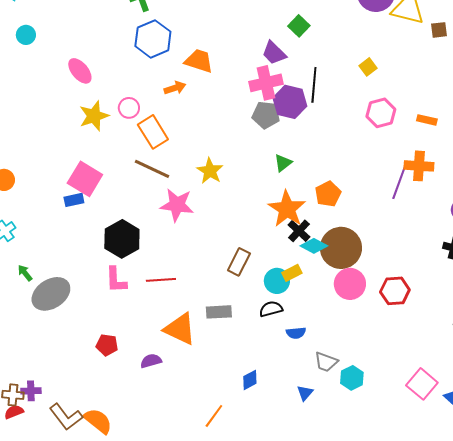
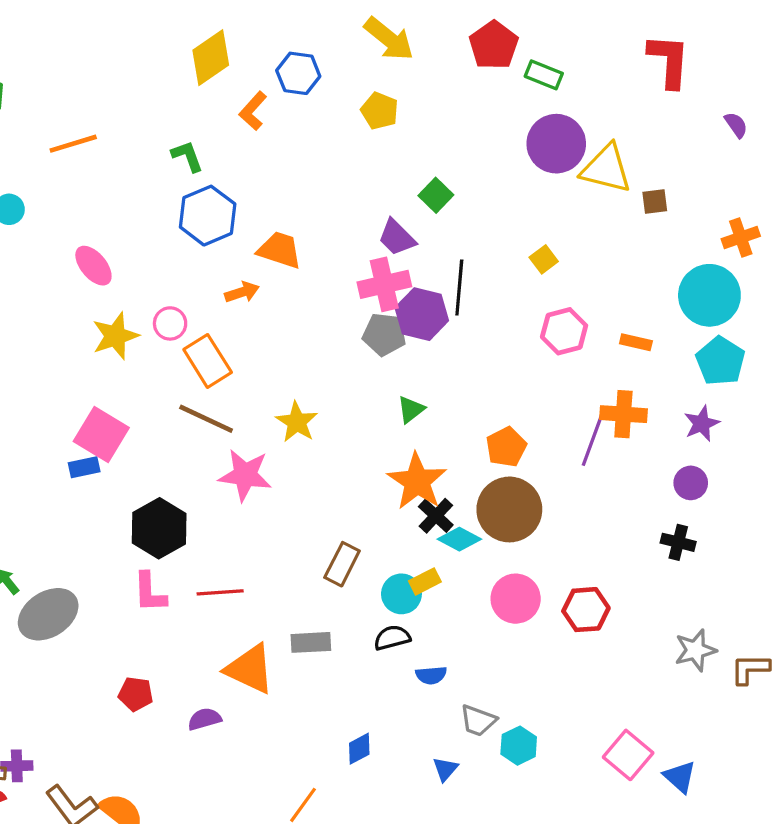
orange pentagon: (328, 194) -> (506, 447), moved
brown circle: (341, 248) -> (509, 509), moved

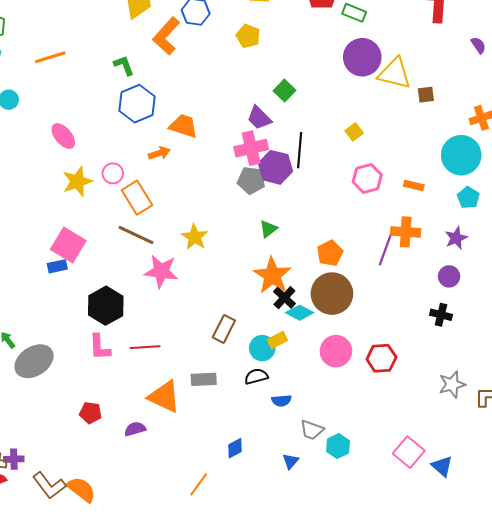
orange L-shape: (253, 111) -> (166, 36), size x1.5
cyan pentagon: (720, 361) -> (468, 198), size x0.7

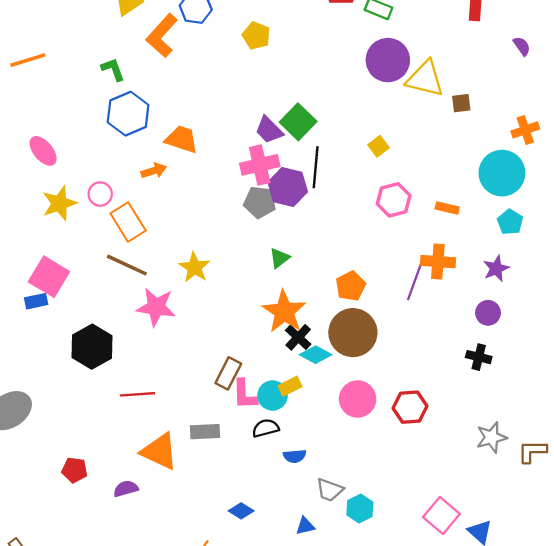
green square: (284, 91) -> (298, 122), moved, size x1.4
pink L-shape: (100, 347) -> (245, 394), moved
blue diamond: (235, 448) -> (241, 511), turned 60
blue triangle: (291, 461) -> (305, 526), turned 36

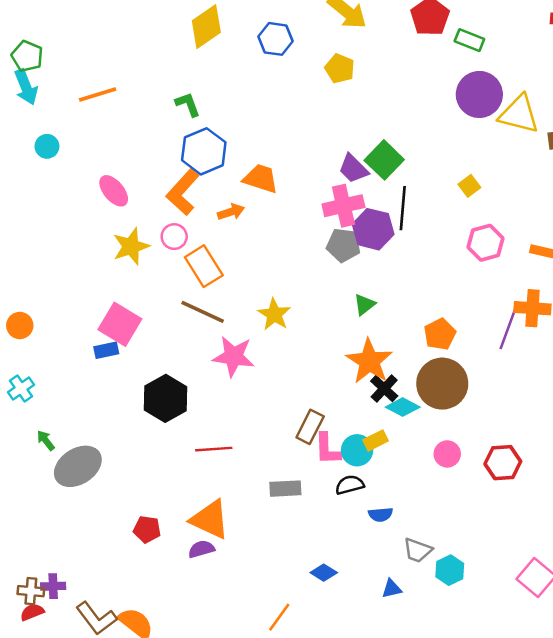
orange L-shape: (162, 36) -> (183, 192), moved
pink circle: (358, 399) -> (447, 454), size x0.7
orange triangle: (160, 451) -> (210, 519), moved

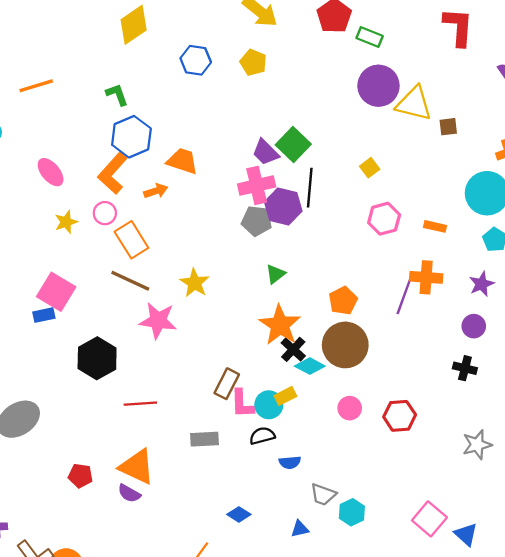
blue hexagon: (275, 39) -> (196, 60), moved
yellow star: (131, 246) -> (66, 222), size x0.7
purple semicircle: (201, 549) -> (129, 493), turned -135

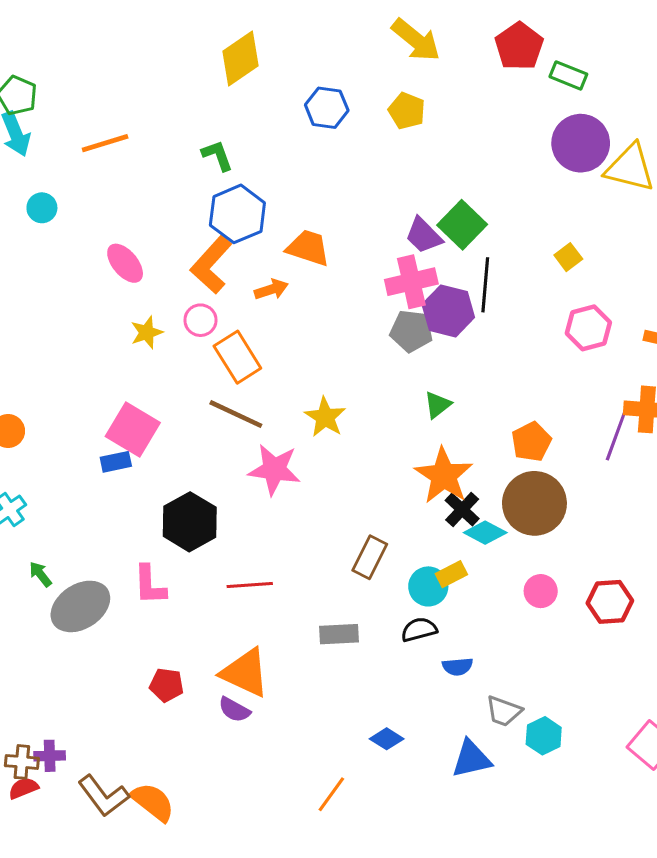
pink L-shape: (242, 404) -> (150, 585), moved
blue triangle: (300, 529) -> (471, 759), size x1.6

